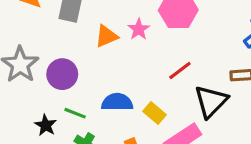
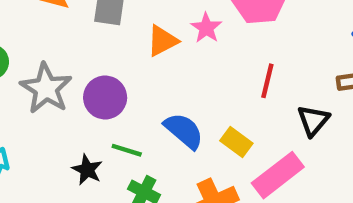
red line: (180, 70) -> (267, 81), turned -35
black triangle: (211, 101) -> (313, 120), size x0.7
blue semicircle: (117, 102) -> (184, 131), turned 44

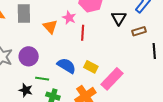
orange triangle: (162, 41) -> (50, 27), turned -35
red line: (267, 81) -> (83, 33), moved
black triangle: (313, 120) -> (119, 18), moved

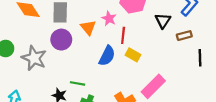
purple circle: (29, 56) -> (61, 40), moved
blue semicircle: (66, 66) -> (107, 56), moved, turned 84
yellow rectangle: (91, 67) -> (133, 55), moved

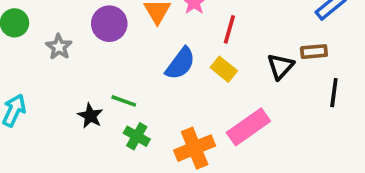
black triangle: (163, 21) -> (280, 66), moved
red line: (123, 35) -> (229, 29), moved
gray star: (34, 58) -> (59, 47), size x0.6

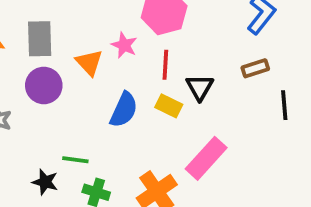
black triangle: (280, 66) -> (200, 87), moved

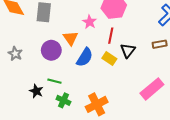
orange triangle: (89, 63) -> (70, 38), moved
purple circle: (44, 85) -> (51, 50), moved
pink rectangle: (206, 158) -> (152, 89), moved

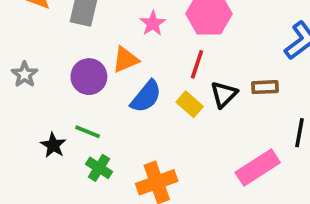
pink star: (90, 22) -> (153, 23), moved
orange triangle: (70, 38) -> (125, 60), turned 35
brown rectangle: (160, 44) -> (265, 87), moved

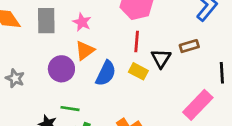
pink star: (153, 23) -> (82, 22), moved

